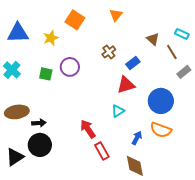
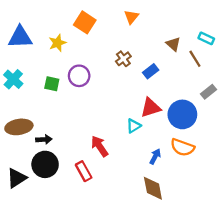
gray rectangle: (184, 72) -> (209, 92), moved
red triangle: (126, 85) -> (151, 108), moved
red rectangle: (102, 151) -> (84, 171), moved

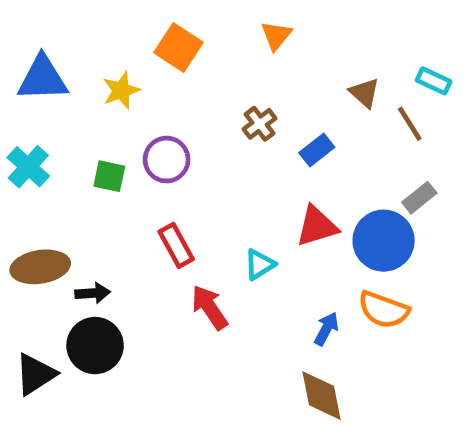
gray rectangle: (209, 92) -> (419, 198), moved
cyan triangle: (134, 126) -> (260, 264), moved
red rectangle: (84, 171) -> (176, 245), moved

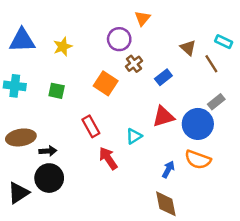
orange square: (178, 47) -> (106, 83), moved
purple circle: (167, 160) -> (119, 39), moved
cyan cross: (28, 167) -> (15, 86), turned -35

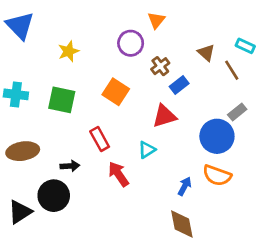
blue triangle: (22, 40) -> (20, 26), moved, turned 48
brown cross: (134, 64) -> (160, 66), moved
green square: (57, 91) -> (62, 100), size x1.5
red triangle: (163, 117) -> (164, 116), moved
black arrow: (48, 151) -> (70, 166), moved

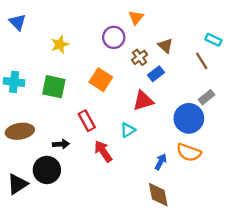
blue triangle: (20, 26) -> (18, 22), size x0.7
brown triangle: (206, 53) -> (165, 46), moved

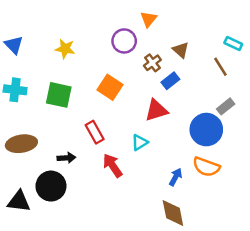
blue triangle: (18, 22) -> (14, 45), moved
yellow star: (60, 44) -> (65, 49), turned 30
black triangle: (18, 184) -> (19, 201), turned 40

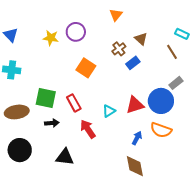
purple circle: (124, 41) -> (76, 32), moved
green square: (59, 95) -> (46, 98), moved
red triangle: (156, 110) -> (135, 105), moved
black circle: (51, 186) -> (20, 150), moved
black triangle: (19, 201) -> (65, 157), moved

